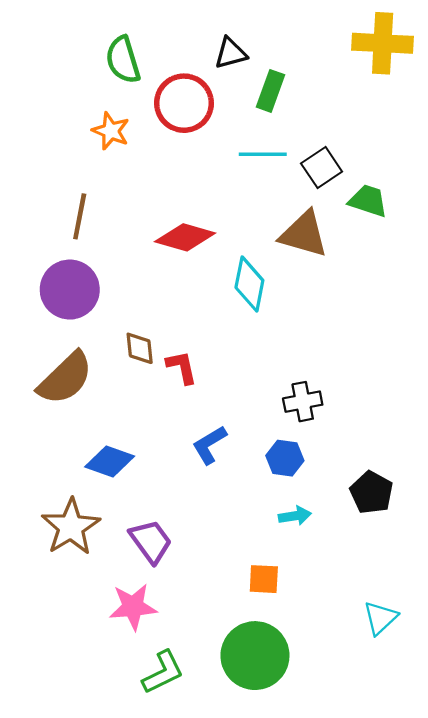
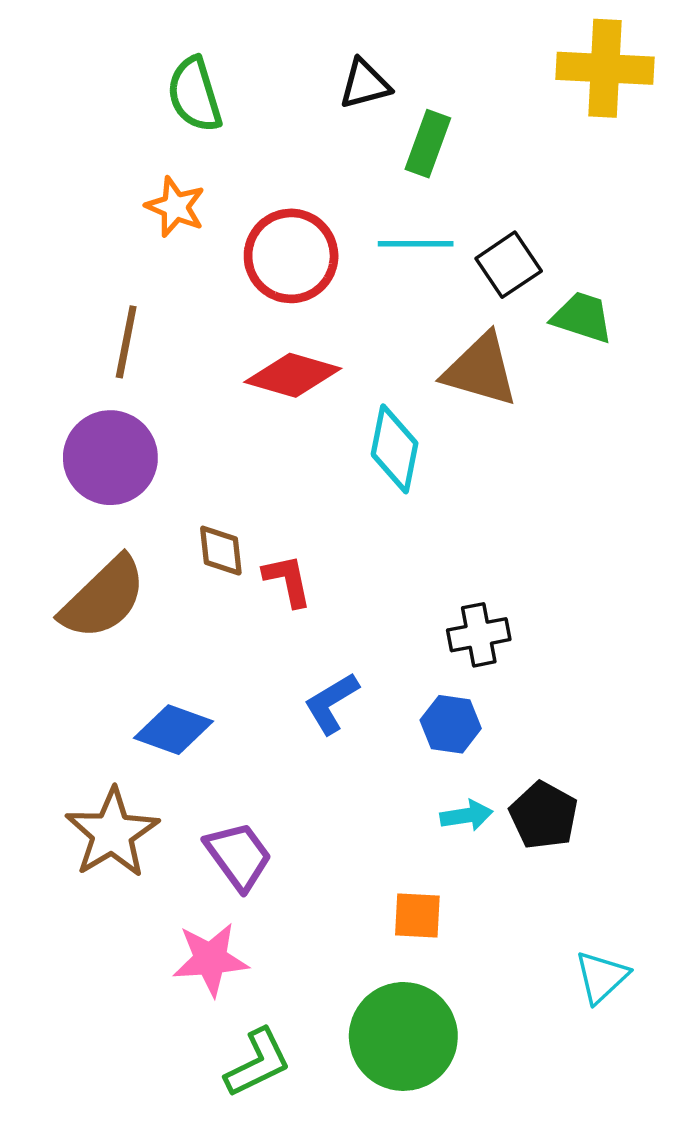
red circle: (184, 103) -> (291, 256), moved
black pentagon: (371, 493) -> (544, 815), moved

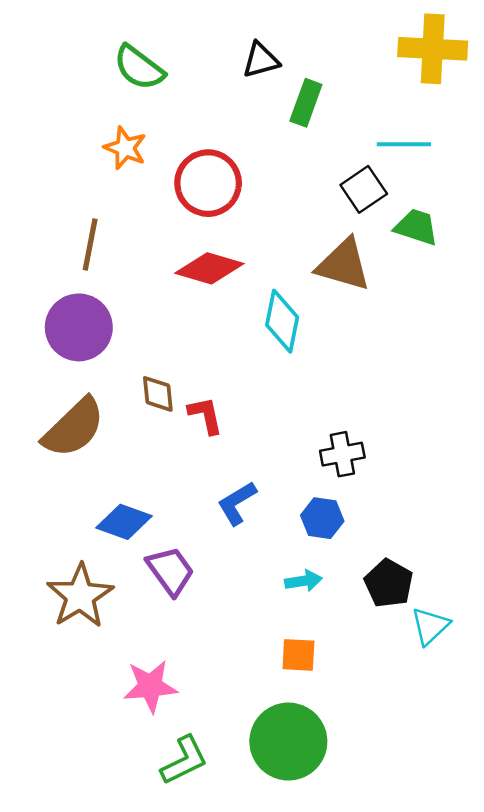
green semicircle: (195, 95) -> (139, 68), turned -36
cyan line: (416, 244) -> (404, 144), moved
cyan arrow: (466, 815) -> (303, 581), moved
purple trapezoid: (238, 856) -> (170, 571), moved
cyan triangle: (602, 977) -> (430, 626), moved

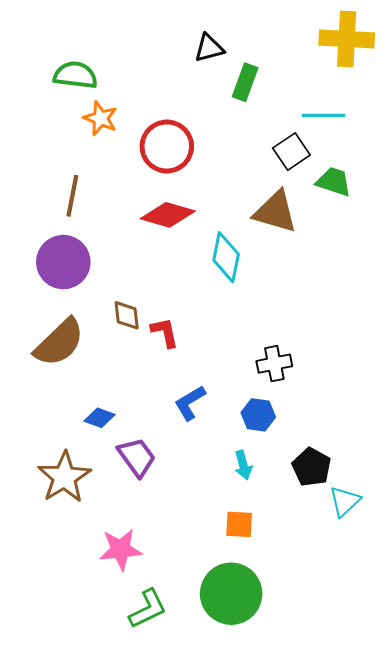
green semicircle: (139, 68) -> (75, 75), moved, turned 150
blue diamond: (124, 522) -> (99, 418), size x0.7
cyan arrow: (303, 581) -> (243, 465), turned 84

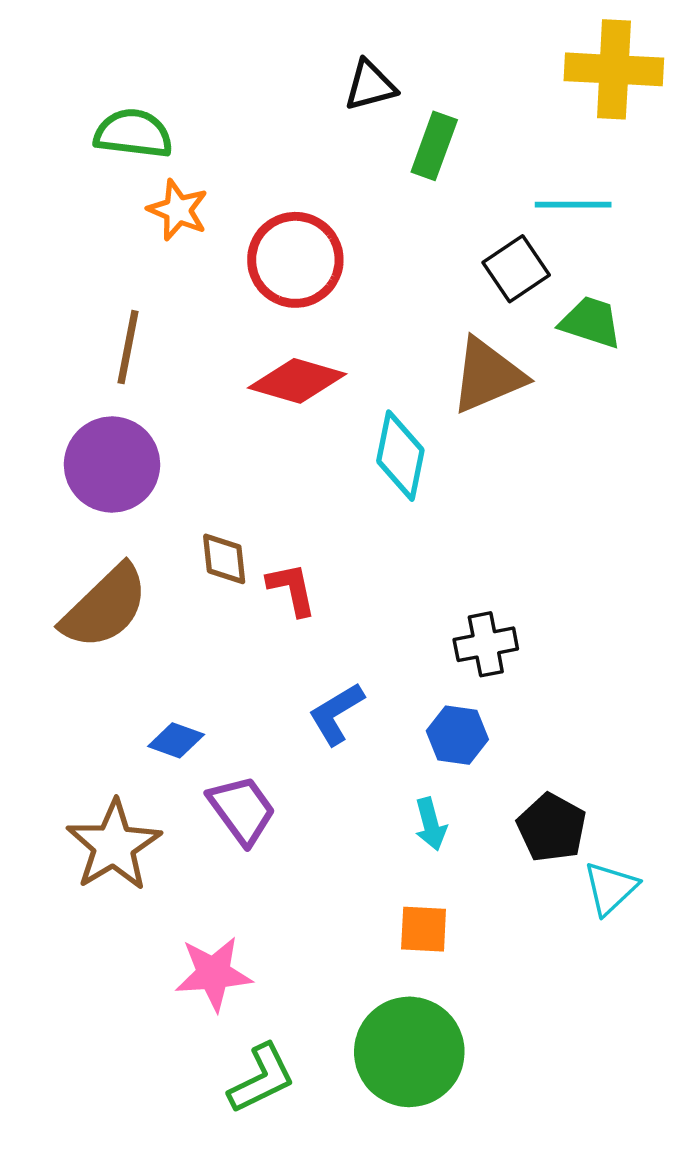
brown triangle: (275, 212) -> (488, 376), turned -39

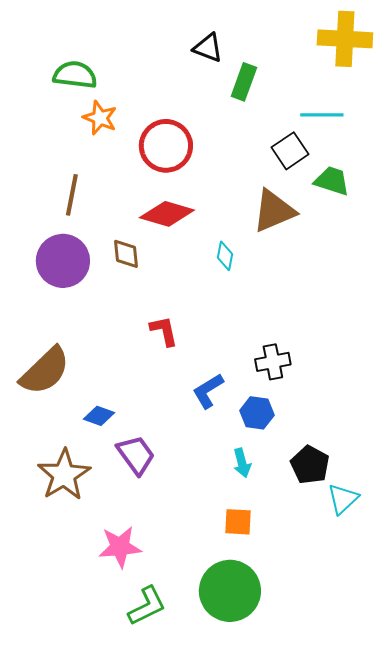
black triangle: (370, 85) -> (208, 48), turned 36
cyan diamond: (400, 456) -> (225, 256), size x0.6
brown diamond: (224, 559) -> (126, 254), moved
brown semicircle: (105, 607) -> (45, 371), moved
blue L-shape: (336, 714) -> (208, 391), moved

